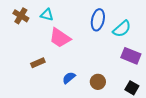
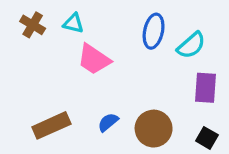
purple rectangle: (131, 56) -> (205, 88), turned 72
brown rectangle: (38, 63) -> (51, 125), moved, size x1.6
brown circle: (98, 82) -> (154, 129), size x1.5

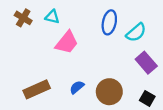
pink trapezoid: (94, 59) -> (67, 42), turned -85
purple rectangle: (205, 88) -> (146, 63), turned -45

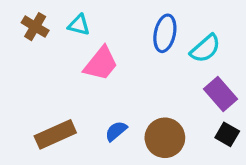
black square: (147, 98) -> (227, 134), moved

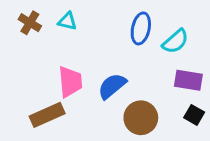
pink trapezoid: (101, 64) -> (70, 82), moved, turned -44
purple rectangle: (220, 94) -> (188, 80), turned -40
blue semicircle: (116, 131) -> (112, 86), moved, size x1.5

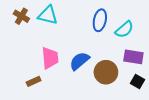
cyan triangle: (67, 21) -> (48, 15), size x1.5
brown rectangle: (47, 115) -> (34, 81), size x0.6
brown circle: (141, 118) -> (106, 72), moved

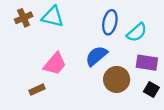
brown cross: (21, 16) -> (24, 18), turned 35
pink trapezoid: (50, 58) -> (55, 64), turned 45
blue semicircle: (79, 61) -> (96, 56), moved

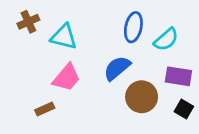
cyan triangle: (53, 17) -> (64, 37), moved

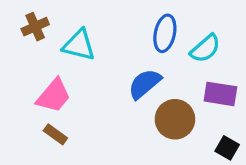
pink trapezoid: (67, 78) -> (54, 96), moved
brown rectangle: (45, 109) -> (55, 134), turned 60
black square: (184, 109) -> (227, 148), moved

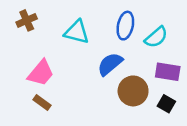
cyan triangle: (79, 45) -> (77, 32), moved
black square: (227, 148) -> (166, 104), moved

